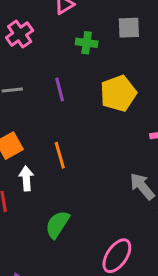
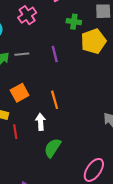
yellow pentagon: (118, 93) -> (93, 41), moved
white arrow: (26, 178) -> (41, 122), moved

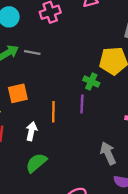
green cross: (74, 22) -> (91, 82), moved
purple line: (55, 54) -> (82, 104), moved

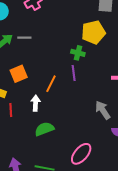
orange line: (53, 112) -> (51, 84), turned 36
green semicircle: (36, 163) -> (44, 129), turned 30

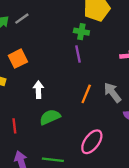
gray line: (24, 38) -> (22, 19), turned -32
orange line: (51, 84) -> (86, 94), moved
red line: (11, 110) -> (14, 126), moved

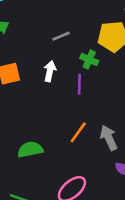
gray line: (22, 19) -> (61, 36), moved
white arrow: (38, 90) -> (50, 71), moved

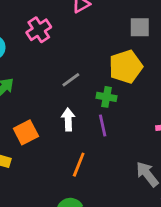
orange line: (78, 132) -> (79, 165), moved

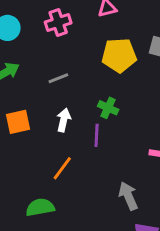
yellow pentagon: (126, 67) -> (119, 55), moved
gray line: (71, 80) -> (58, 78), moved

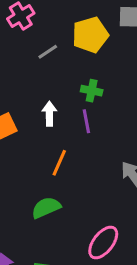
gray line: (58, 78) -> (48, 52), moved

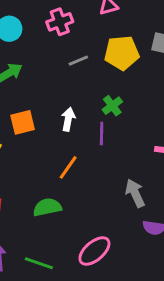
green cross: (92, 91) -> (112, 106), turned 30

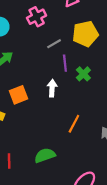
purple line: (102, 134) -> (65, 63), moved
orange line: (68, 167) -> (74, 124), moved

